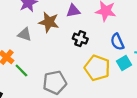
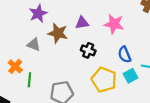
green line: (21, 70) -> (29, 80), turned 48

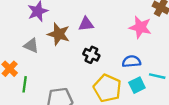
pink star: (114, 24) -> (140, 27), moved
blue semicircle: (124, 55) -> (131, 61), turned 105

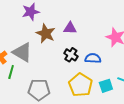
gray triangle: (31, 45) -> (22, 52), moved, size x1.5
blue semicircle: (131, 61) -> (93, 58), moved

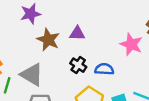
gray triangle: (22, 52) -> (32, 75), moved

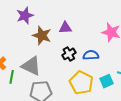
black cross: (78, 65) -> (69, 54), turned 32

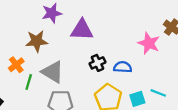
purple triangle: (65, 28) -> (82, 30), moved, size x1.5
brown star: (42, 35) -> (37, 41), moved, turned -30

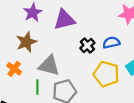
green line: (29, 82) -> (37, 87), moved

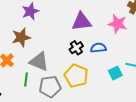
purple triangle: (64, 20) -> (81, 22), moved
yellow pentagon: (106, 74) -> (76, 76), moved

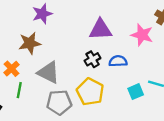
green line: (26, 80) -> (19, 90), moved

